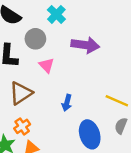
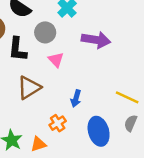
orange cross: (22, 126) -> (58, 123), moved

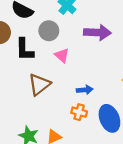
blue arrow: (76, 98) -> (85, 90), turned -105
orange cross: (58, 123) -> (79, 112), moved, turned -35

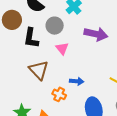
brown triangle: (39, 84) -> (39, 70), turned -45
orange cross: (79, 112) -> (59, 94), moved

